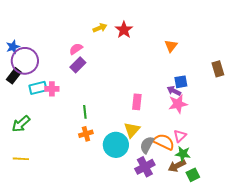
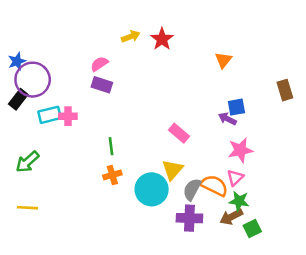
purple rectangle: (78, 65) -> (102, 85), turned 63
pink rectangle: (137, 102) -> (179, 133), turned -56
pink star: (178, 104) -> (240, 150), moved
purple cross: (145, 167) -> (189, 218), turned 30

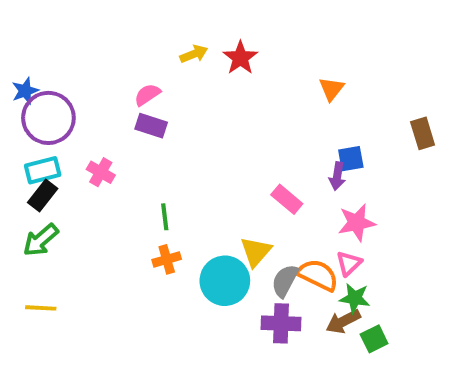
black rectangle: (18, 99) -> (43, 195), moved
cyan rectangle: (50, 115) -> (43, 170), moved
pink cross: (68, 116) -> (101, 172), turned 30
purple arrow: (227, 119) -> (337, 176), turned -108
pink rectangle: (179, 133) -> (287, 199), moved

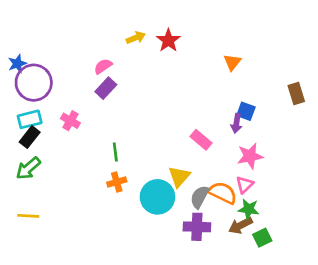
purple rectangle: (151, 126) -> (106, 88), turned -65
blue square: (351, 159) -> (246, 111), turned 30

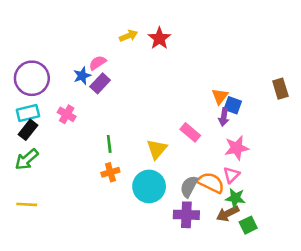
orange triangle: (232, 62) -> (220, 96), moved
blue star: (17, 64) -> (82, 76), moved
yellow triangle: (179, 176) -> (157, 149), moved

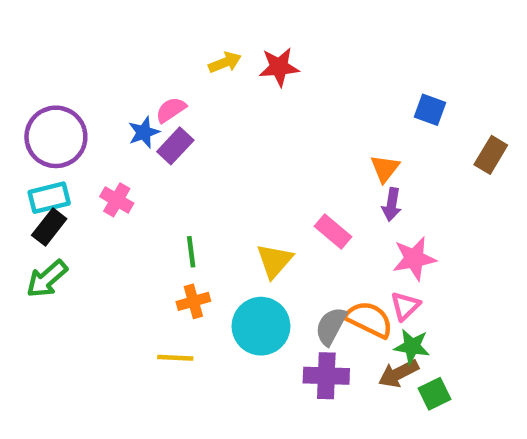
red star: (159, 38) -> (279, 67), turned 30
brown rectangle: (280, 89) -> (491, 155), turned 48
blue square: (233, 105) -> (430, 110), moved
yellow line: (27, 204) -> (175, 358), moved

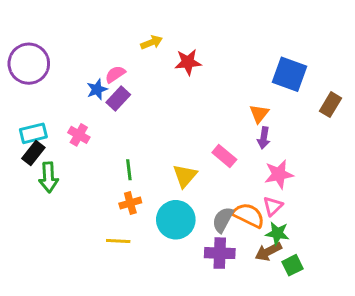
red star: (279, 67) -> (188, 62), moved
blue square: (430, 110) -> (289, 74), size x1.6
purple circle: (56, 137) -> (29, 64), moved
green arrow: (47, 279) -> (48, 177), moved, turned -52

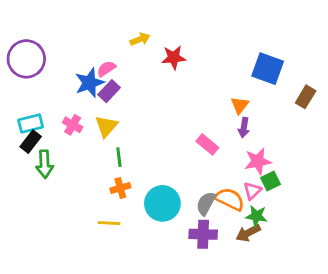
blue star: (97, 89) -> (89, 83), size x1.5
yellow triangle: (185, 176) -> (106, 126), moved
green square: (293, 265) -> (270, 181), moved

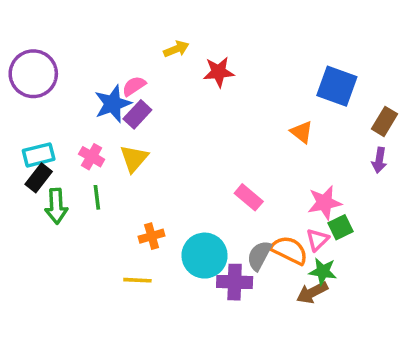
orange triangle: (240, 105) -> (302, 132), turned -30
purple arrow: (244, 128) -> (379, 160), moved
pink rectangle: (207, 144) -> (249, 197), moved
green line: (119, 157) -> (97, 197), moved
purple cross: (203, 234) -> (235, 282), moved

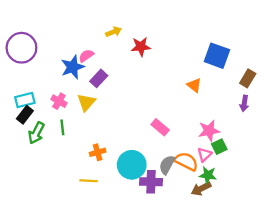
purple rectangle: (137, 114) -> (99, 78), moved
green arrow: (56, 206) -> (36, 133), turned 30

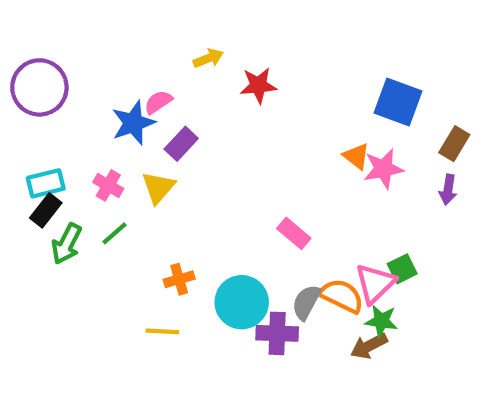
green line: (62, 127) -> (114, 233), turned 56
pink star: (209, 131) -> (383, 169), moved
pink triangle: (204, 155) -> (375, 283), size x1.5

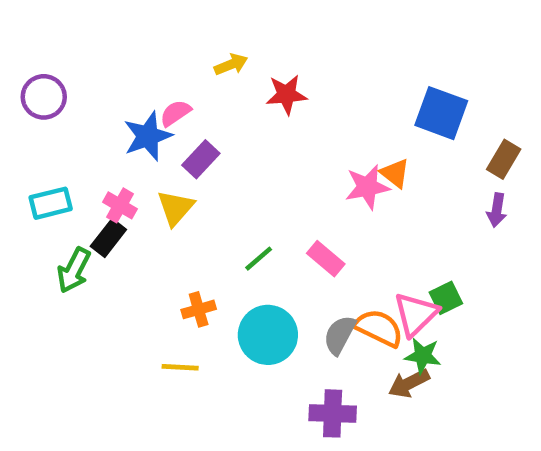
purple circle: (39, 87) -> (44, 97), size x0.7
pink star: (383, 169) -> (367, 187), moved
black rectangle: (46, 210) -> (108, 238), moved
green line: (114, 233) -> (259, 259), moved
purple cross: (277, 333) -> (333, 413), moved

